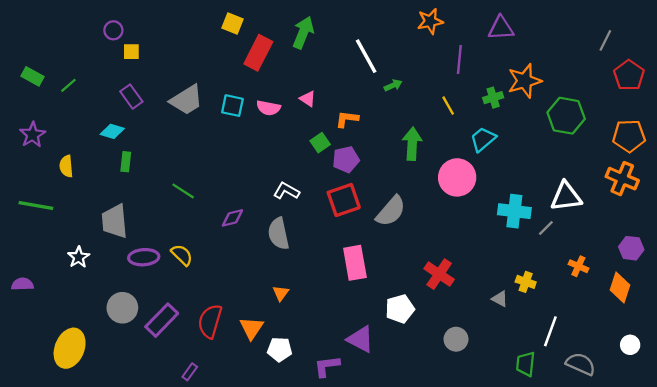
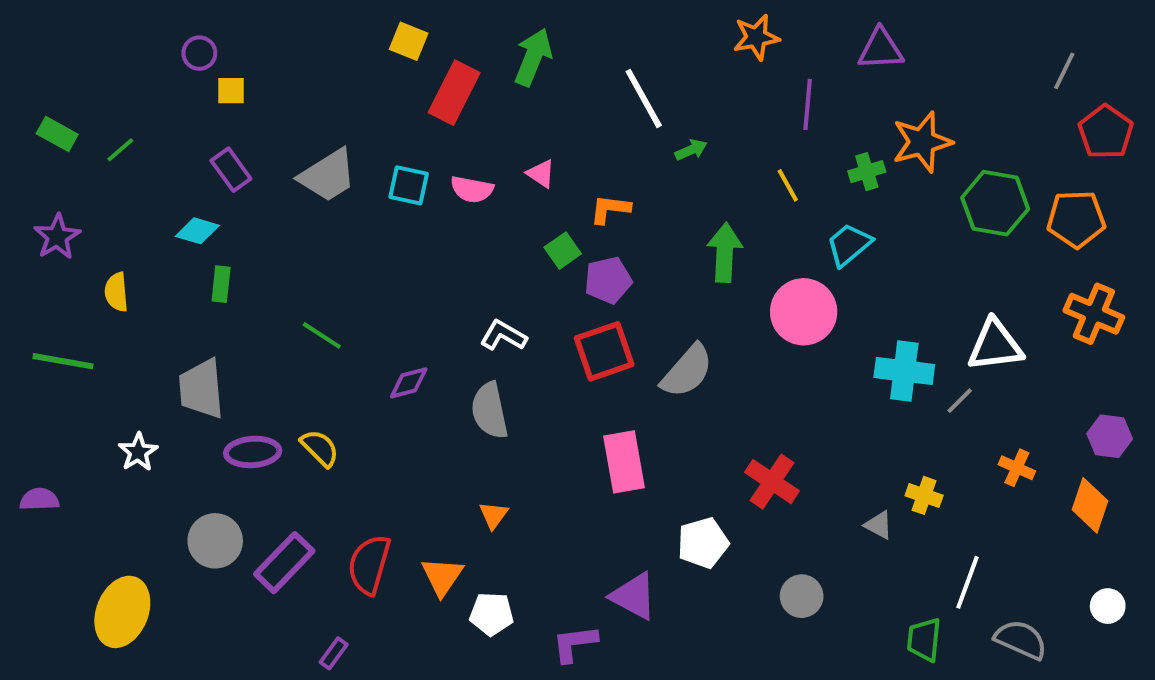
orange pentagon: (629, 136) -> (1076, 219), moved

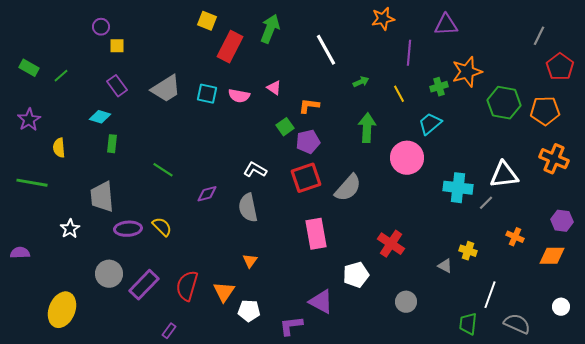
green arrow: (691, 150) -> (361, 82), moved
orange diamond: (1090, 505) -> (552, 256), turned 72

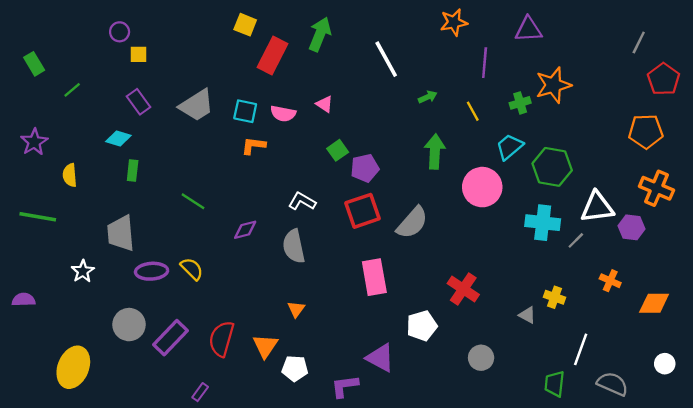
green rectangle: (29, 68) -> (34, 64), moved, turned 30
green hexagon: (504, 103) -> (552, 167), moved
orange L-shape: (309, 106) -> (253, 146), moved
purple hexagon: (562, 221) -> (632, 227), moved

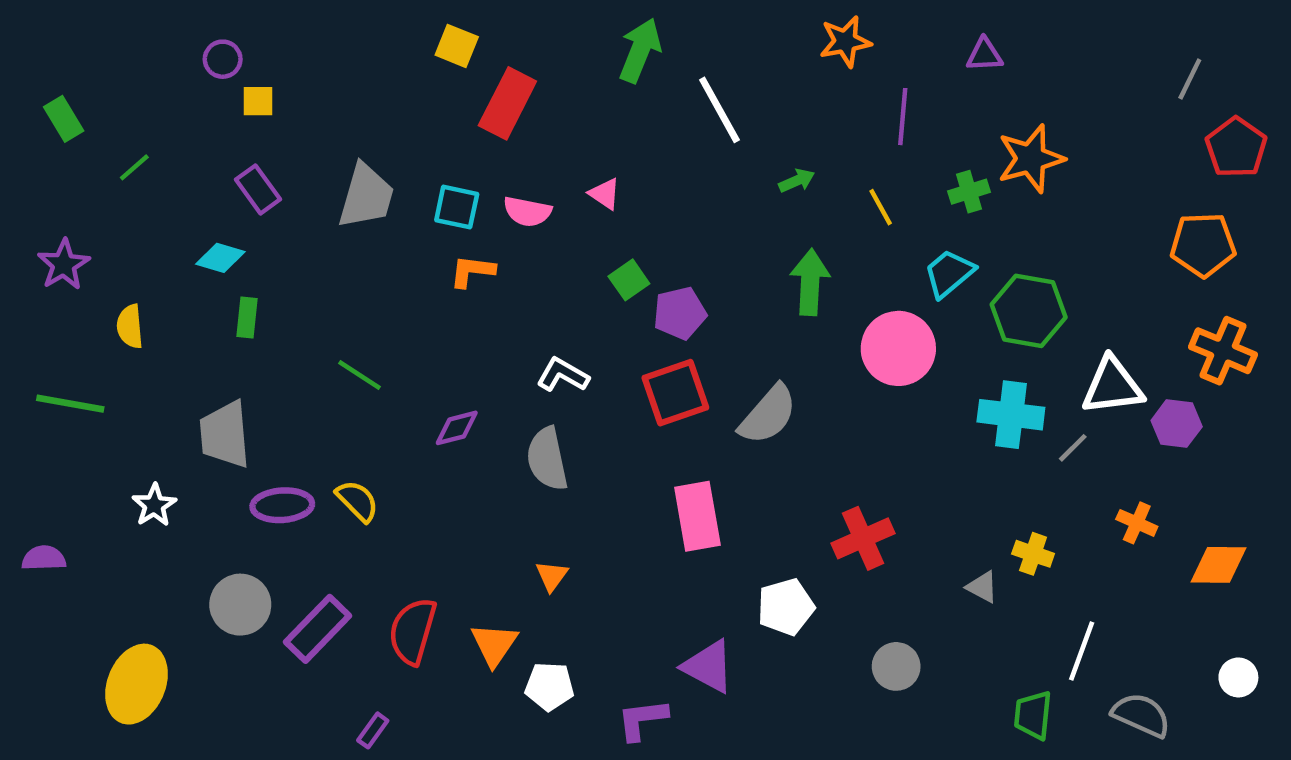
purple triangle: (528, 29) -> (984, 55), size x0.7
green arrow: (320, 34) -> (640, 50), moved
gray trapezoid: (197, 105) -> (366, 196), turned -42
red cross: (463, 289) -> (863, 538), turned 32

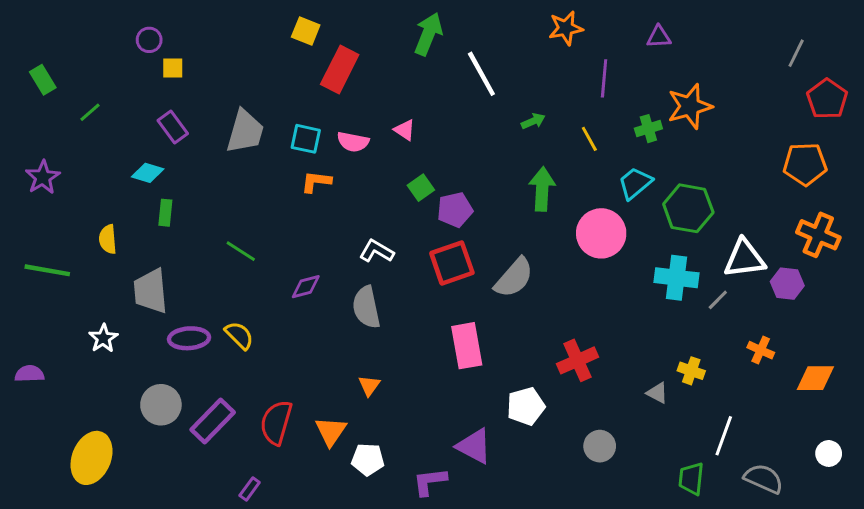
yellow semicircle: (130, 326) -> (108, 239), moved

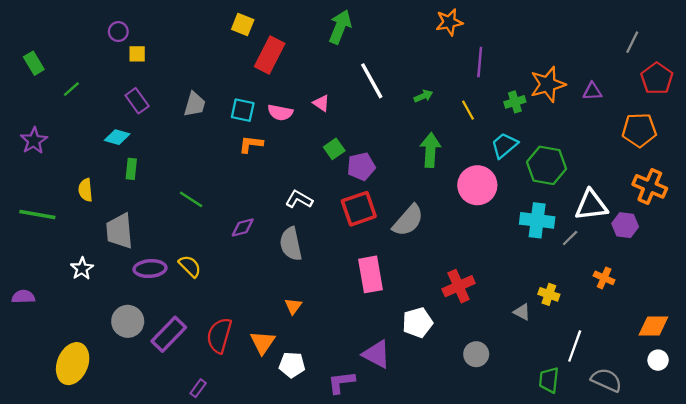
purple triangle: (659, 37) -> (592, 91), moved
white line: (481, 74) -> (372, 81), moved
gray trapezoid: (245, 131) -> (195, 104), size x0.7
orange diamond: (815, 378) -> (653, 326), moved

